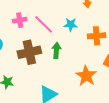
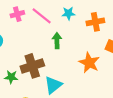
brown cross: (29, 52) -> (32, 66), moved

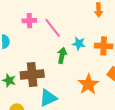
cyan star: (68, 13) -> (79, 44), moved

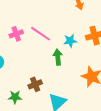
brown cross: (32, 75) -> (35, 84), size x0.6

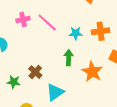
green arrow: (58, 57) -> (69, 58), moved
brown cross: (35, 84) -> (35, 72), turned -32

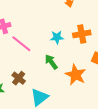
pink line: (47, 22) -> (21, 44), moved
green arrow: (69, 58) -> (51, 62), turned -35

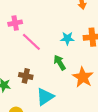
brown cross: (19, 78) -> (26, 76), turned -32

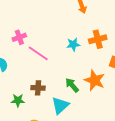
green arrow: (60, 63) -> (72, 85), moved

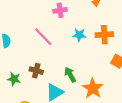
pink cross: (19, 37) -> (60, 10), moved
orange star: (95, 80) -> (93, 88), moved

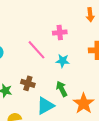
pink cross: (60, 10) -> (60, 33), moved
cyan star: (79, 35) -> (63, 61), moved

